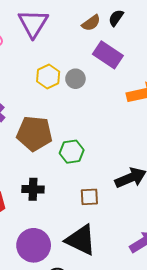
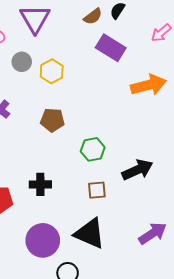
gray circle: (75, 79) -> (22, 62), moved
brown pentagon: (34, 133) -> (52, 120), moved, size x0.7
green hexagon: (72, 152) -> (93, 149), moved

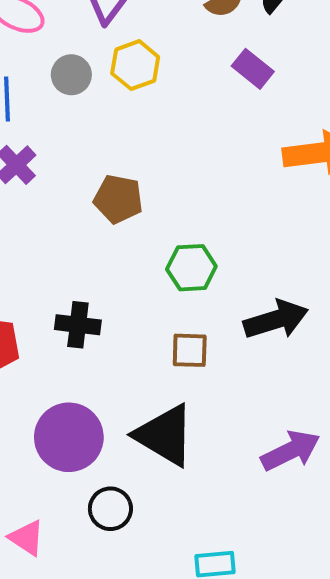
purple rectangle: (111, 48) -> (253, 69), size x0.7
yellow hexagon: (52, 71) -> (135, 65), moved

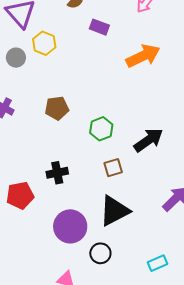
black triangle: (165, 435) -> (114, 211), turned -40

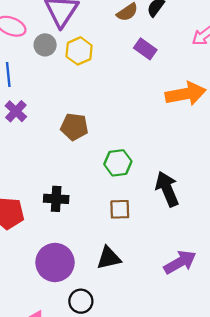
gray circle: (16, 58) -> (45, 45), moved
black arrow: (148, 140) -> (167, 189), turned -92
black triangle: (114, 211) -> (109, 258), size x0.7

